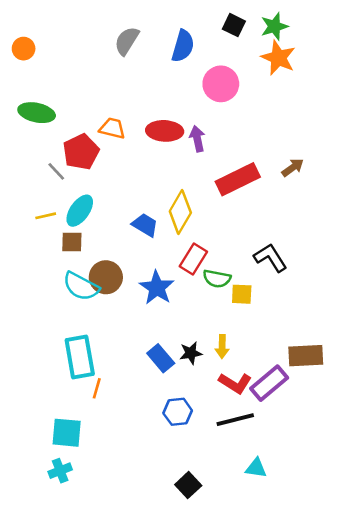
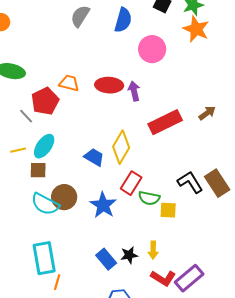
brown rectangle: (306, 356) -> (217, 183), moved, turned 60

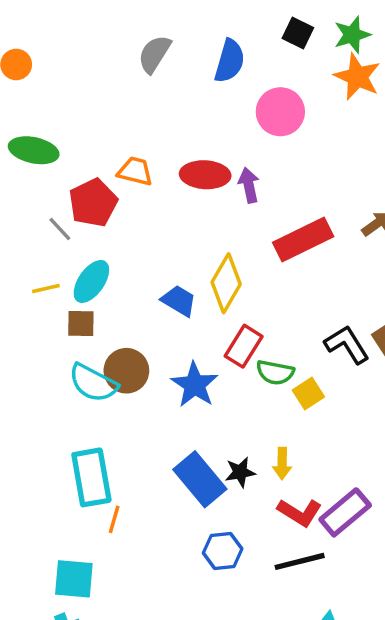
yellow square: (168, 210) -> (308, 393), turned -36
blue rectangle: (106, 259) -> (200, 479), size x1.4

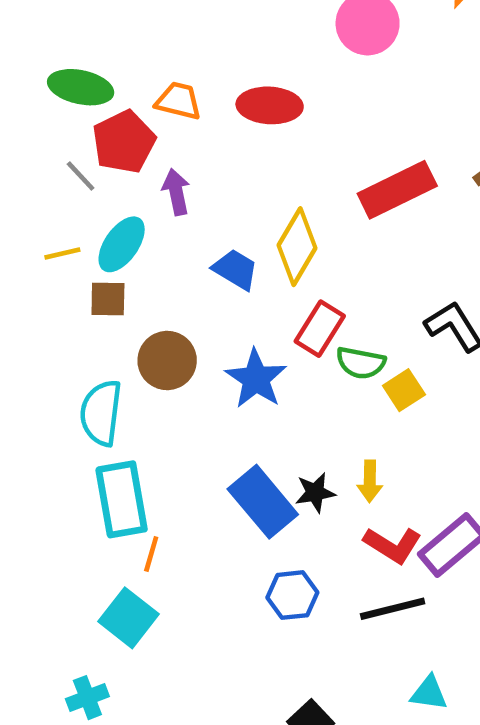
green ellipse: (34, 150) -> (81, 87), moved
purple arrow: (249, 185) -> (176, 192), moved
cyan semicircle: (93, 383) -> (101, 413), moved, turned 69
cyan square: (74, 579) -> (128, 618), moved, turned 33

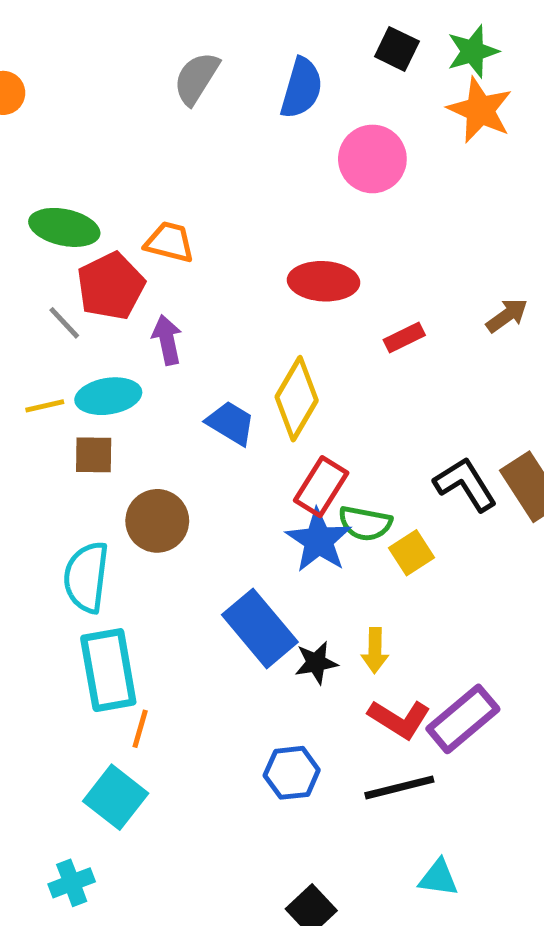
red ellipse: (270, 105) -> (324, 281), moved
red rectangle: (397, 190) -> (404, 337), size x0.5
cyan ellipse: (122, 244) -> (108, 396), turned 46
blue star: (256, 379) -> (319, 540), moved
blue rectangle: (263, 502) -> (260, 628), moved

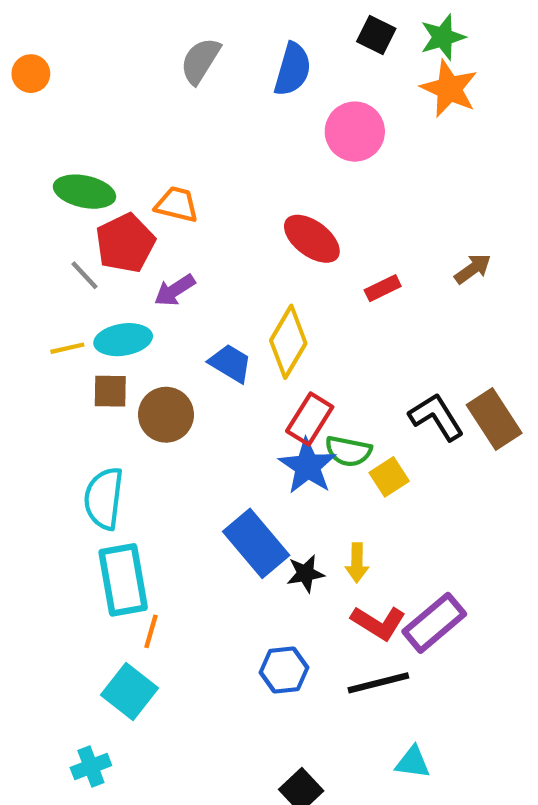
red ellipse: (324, 281) -> (312, 239), turned 34
purple arrow: (167, 340) -> (175, 290), turned -111
brown circle: (157, 521) -> (166, 415), moved

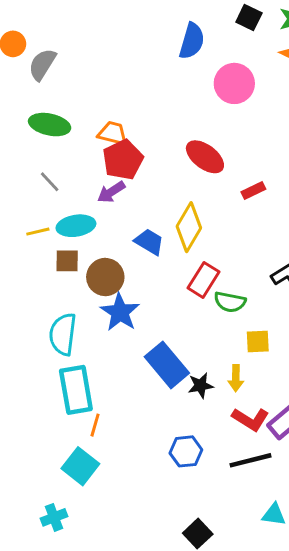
gray semicircle: (200, 61) -> (42, 64), moved
red pentagon: (125, 243) -> (123, 160), moved
blue star: (308, 466) -> (120, 312), moved
yellow square: (389, 477) -> (258, 342), moved, turned 30

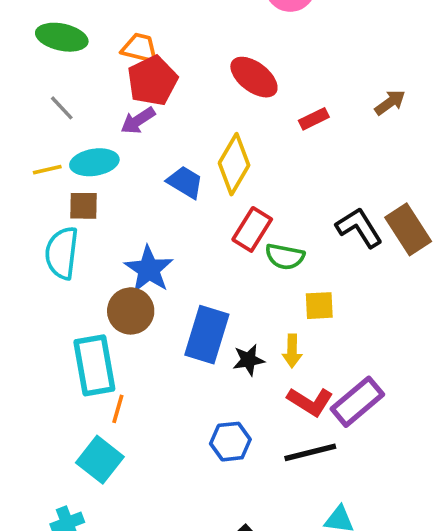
brown circle: (105, 277) -> (131, 311), moved
cyan semicircle: (63, 334) -> (62, 253), moved
blue rectangle: (167, 365) -> (207, 335), turned 57

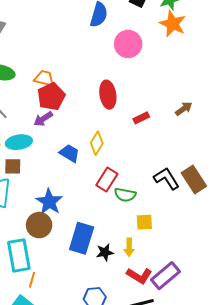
red ellipse: (254, 77) -> (108, 95), turned 44
yellow diamond: (234, 164) -> (97, 143), size x0.7

